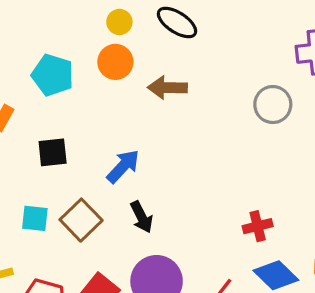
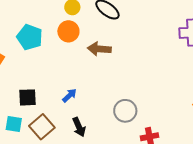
gray circle: (273, 105) -> (125, 111), moved
black square: (53, 152) -> (28, 97), moved
blue arrow: (123, 166) -> (69, 95), size x0.7

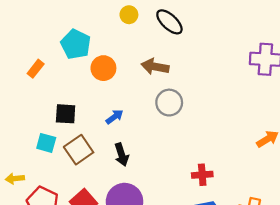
orange circle: (68, 31) -> (103, 68), moved
gray circle: (125, 111) -> (169, 103), moved

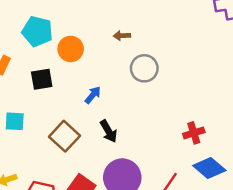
brown arrow: (155, 67) -> (122, 36), size x0.6
black square: (66, 114) -> (42, 79), moved
cyan square: (46, 143) -> (15, 121), moved

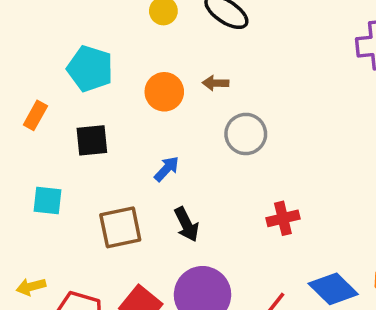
orange circle: (71, 49) -> (164, 92), moved
red cross: (194, 133) -> (283, 218), moved
brown square: (64, 136) -> (120, 227), turned 32

